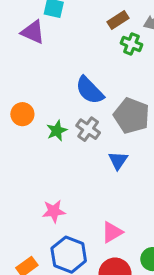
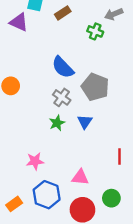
brown rectangle: (118, 20) -> (63, 13), moved
green star: (57, 131) -> (57, 123), moved
pink triangle: (112, 232) -> (80, 177), turned 36

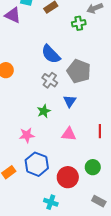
green cross: (95, 31) -> (79, 23), turned -32
green star: (57, 123) -> (44, 111), moved
pink triangle: (80, 177) -> (69, 134), moved

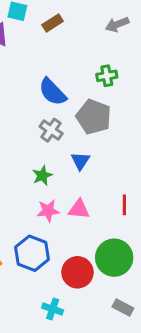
green cross: (79, 23) -> (107, 76), moved
pink star: (27, 135) -> (48, 211), moved
green circle: (93, 167) -> (114, 258), size x1.6

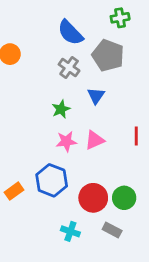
pink triangle: (79, 209) -> (95, 140), turned -30
green circle: (114, 258) -> (124, 198), moved, size x0.7
gray rectangle: (123, 308) -> (112, 230), moved

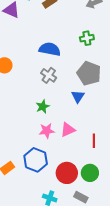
blue semicircle: (70, 33) -> (50, 49), turned 145
gray pentagon: (108, 55) -> (89, 73), moved
blue triangle: (96, 96) -> (78, 96), moved
red line: (136, 136) -> (94, 141), moved

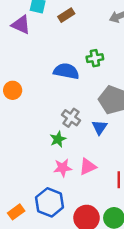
green cross: (87, 38) -> (95, 58), moved
gray cross: (49, 75) -> (71, 118), moved

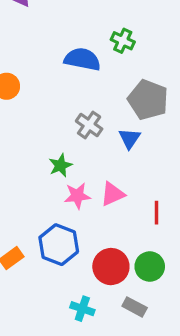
green cross: (95, 58) -> (123, 41), turned 35
green star: (58, 139) -> (60, 165), moved

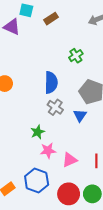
green cross: (123, 41) -> (76, 56), turned 32
blue semicircle: (82, 59) -> (51, 83), moved, turned 80
pink triangle: (113, 194) -> (70, 160), moved

